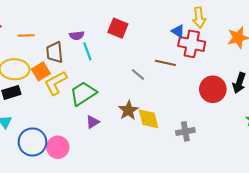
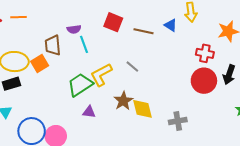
orange line: (26, 35) -> (18, 17), moved
red cross: (192, 44) -> (205, 53), moved, size x0.7
brown line: (165, 63) -> (143, 31), moved
yellow L-shape: (56, 83) -> (101, 75), moved
purple triangle: (93, 122) -> (89, 112), turned 40

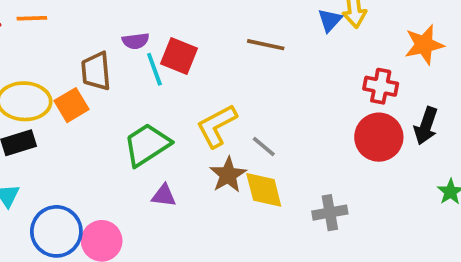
red square: (113, 22) -> (179, 56), moved
blue triangle: (171, 25) -> (330, 20), moved, turned 40
gray line: (132, 67) -> (264, 147), moved
yellow L-shape: (101, 75) -> (217, 126), moved

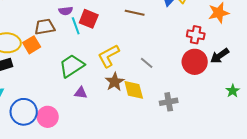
brown trapezoid: (96, 71) -> (45, 27), turned 85
black arrow: (426, 126) -> (220, 56), turned 36
gray line: (264, 147) -> (147, 63), moved

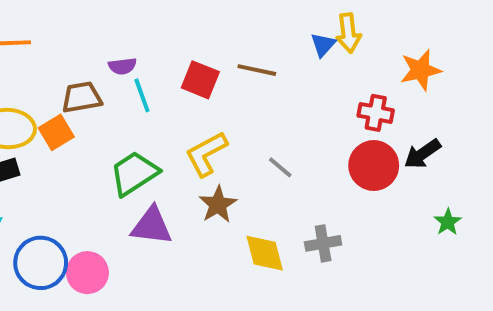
red square: (89, 19) -> (200, 80), moved
yellow diamond: (134, 90) -> (265, 253), moved
purple triangle: (81, 93) -> (152, 226), size x1.6

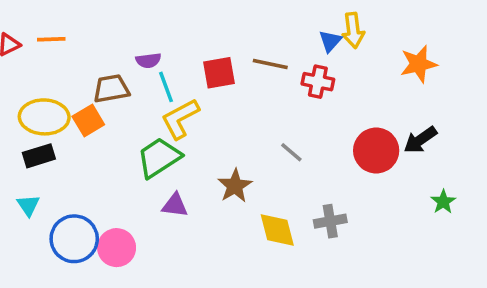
red square: (200, 80) -> (219, 73), turned -32
red cross: (376, 113) -> (318, 82), moved
yellow L-shape: (206, 154) -> (180, 119), moved
purple triangle: (152, 226) -> (175, 205), size x0.7

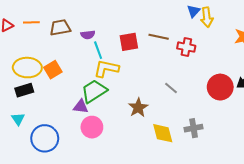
blue triangle: (330, 41) -> (194, 11), moved
brown trapezoid: (111, 89) -> (60, 28), moved
yellow L-shape: (180, 119) -> (106, 69), turned 40
purple triangle: (175, 205) -> (81, 107), moved
pink circle: (117, 248) -> (92, 127), moved

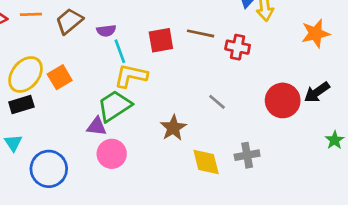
brown trapezoid: (60, 28) -> (69, 21), turned -30
yellow ellipse: (27, 68) -> (26, 74), turned -52

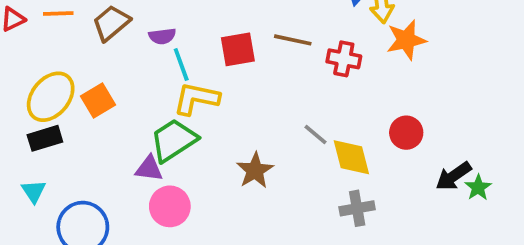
orange star: (315, 33) -> (406, 40), moved
black arrow: (317, 92) -> (454, 176), moved
red circle: (283, 100) -> (406, 133), size x0.7
yellow diamond: (206, 162) -> (351, 157), moved

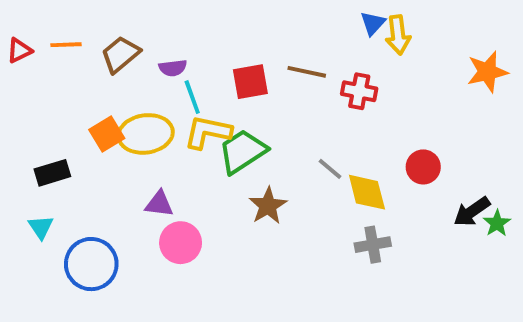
orange star: (406, 40) -> (487, 72), moved
yellow ellipse: (51, 97) -> (146, 134), moved, turned 42
green trapezoid: (174, 140) -> (243, 151), moved

